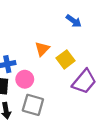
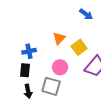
pink circle: (25, 79) -> (60, 67), moved

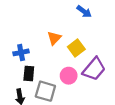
pink circle: (60, 67) -> (69, 76), moved
black rectangle: (25, 70) -> (29, 73), moved

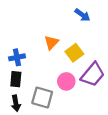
black rectangle: (29, 73) -> (16, 79), moved

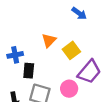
black rectangle: (16, 79) -> (29, 71), moved
pink circle: (66, 81) -> (69, 89), moved

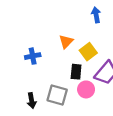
blue arrow: (79, 13) -> (96, 15), turned -136
black rectangle: (29, 71) -> (76, 72), moved

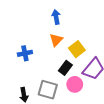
blue arrow: (96, 15) -> (56, 17), moved
black rectangle: (76, 72) -> (65, 68), turned 32

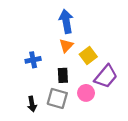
blue arrow: (56, 17) -> (66, 21), size x1.5
black rectangle: (65, 68) -> (63, 75), moved, turned -40

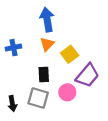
blue cross: (33, 60) -> (13, 48), moved

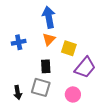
yellow square: (70, 54) -> (69, 48), turned -35
pink circle: (67, 92) -> (73, 94), moved

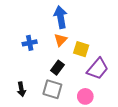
black rectangle: (46, 66) -> (57, 68), turned 40
black arrow: (18, 92) -> (21, 89), moved

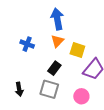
blue cross: (30, 43) -> (27, 44), turned 32

